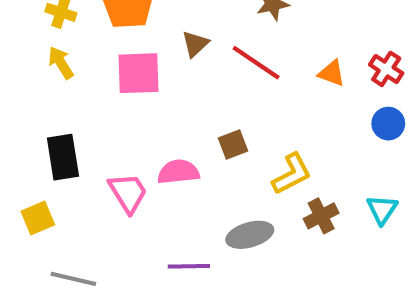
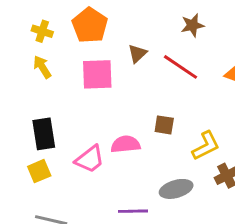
brown square: (233, 145) -> (164, 125), turned 30
pink trapezoid: (128, 193) -> (90, 159), turned 84
yellow square: (38, 218) -> (39, 171), moved

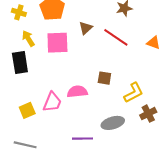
yellow arrow: (42, 67) -> (28, 38), moved
black rectangle: (44, 134) -> (20, 62), moved
pink trapezoid: (90, 159) -> (52, 102), turned -30
yellow square: (39, 171) -> (27, 110), moved

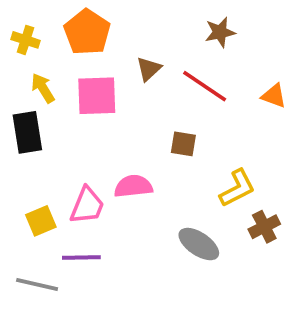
brown square: (104, 78) -> (183, 144), moved
gray ellipse: (113, 123) -> (199, 244), turned 50
purple line: (83, 139) -> (81, 258), moved

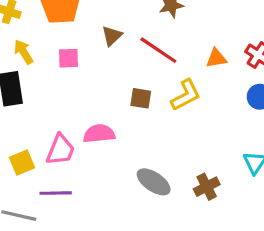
pink square: (97, 96) -> (68, 58), size x0.6
orange triangle: (274, 96) -> (216, 58), turned -30
yellow L-shape: (237, 188) -> (186, 95), moved
brown cross: (264, 227) -> (207, 187), moved

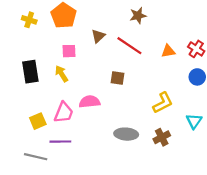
yellow arrow: (24, 52) -> (62, 74), moved
yellow L-shape: (186, 95) -> (163, 103), moved
gray ellipse: (154, 182) -> (126, 134), turned -30

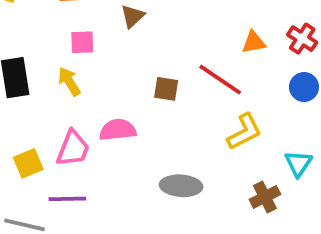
red line: (129, 46) -> (220, 80), moved
brown cross: (162, 137) -> (265, 197), moved

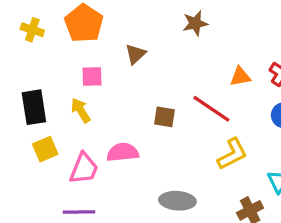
yellow square: (28, 163) -> (45, 149), moved

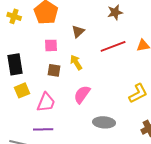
red line: (211, 109) -> (113, 46), moved, turned -55
yellow arrow: (81, 110) -> (76, 62), moved
brown square: (165, 117) -> (54, 70), moved
pink semicircle: (123, 152) -> (82, 94), moved, turned -48

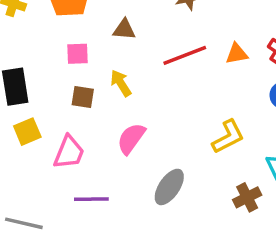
brown triangle: (78, 31) -> (124, 29), turned 48
gray ellipse: (104, 122) -> (169, 187), turned -60
purple line: (43, 129) -> (91, 199), moved

